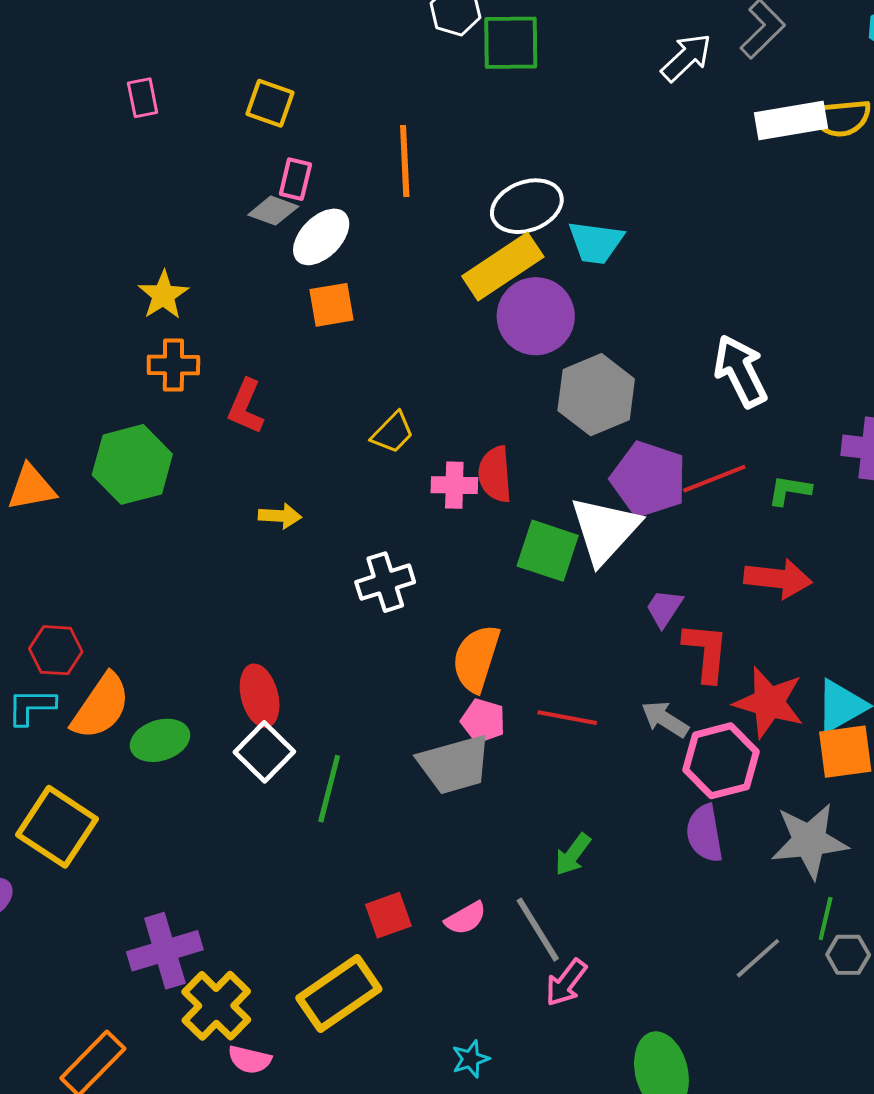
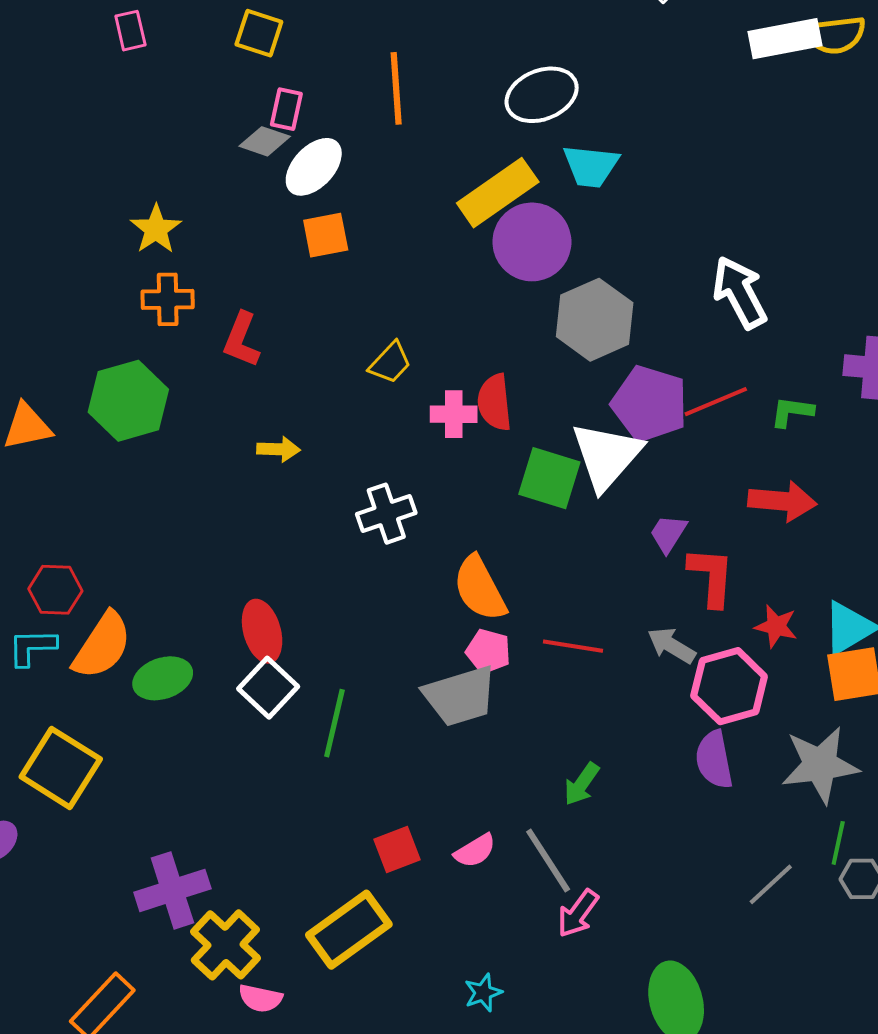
white ellipse: (527, 206) -> (542, 95), moved
orange semicircle: (476, 658) -> (480, 588), turned -44
red star: (769, 702) -> (776, 626), size x0.6

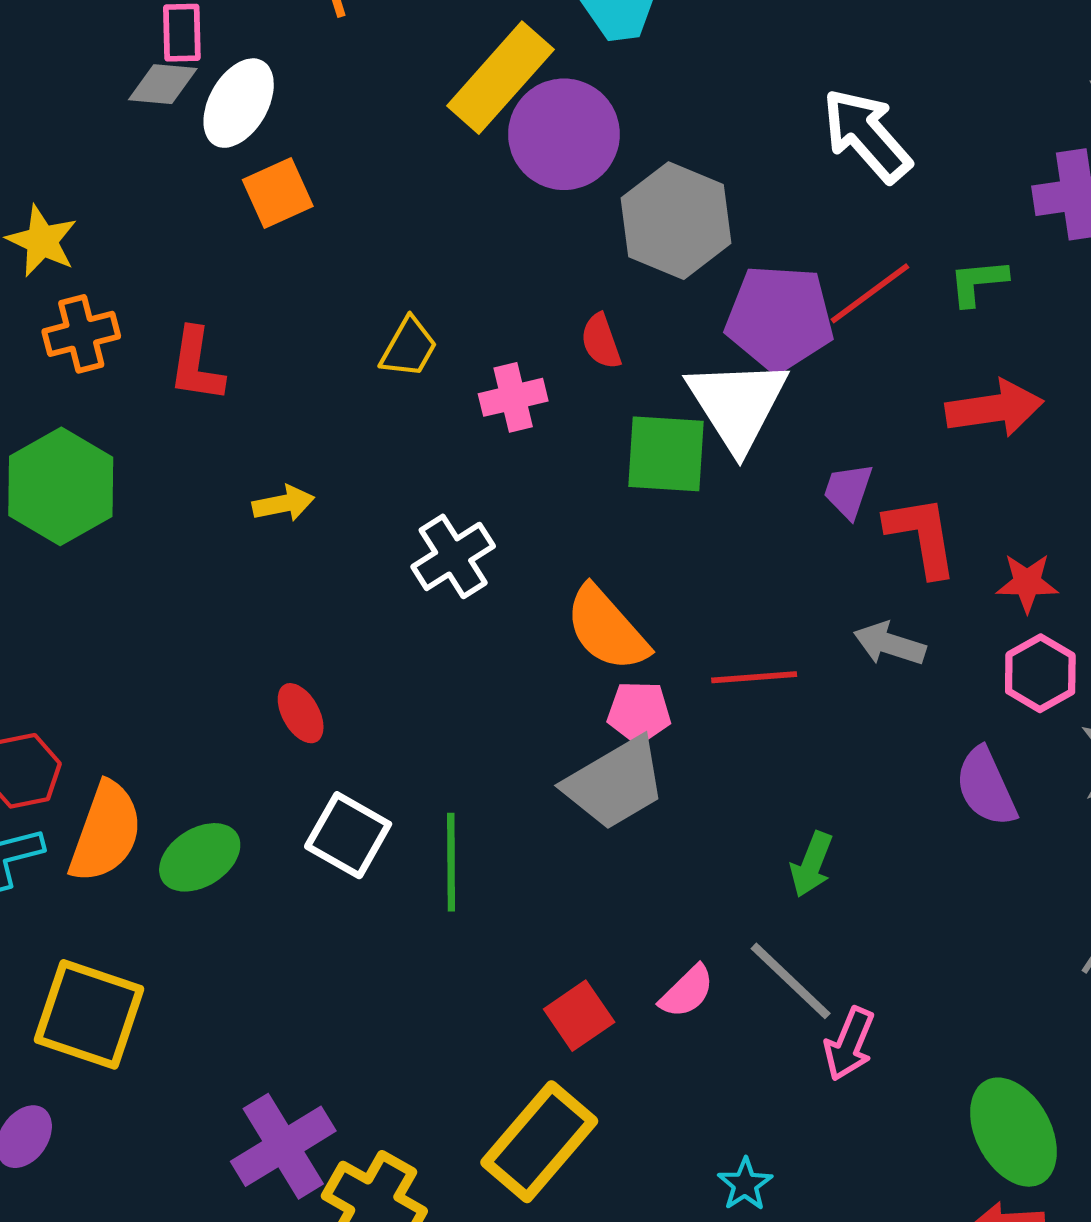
red semicircle: (495, 402) -> (601, 341), moved, size x0.7
red ellipse: (262, 631) -> (301, 713), moved, size x0.7
pink hexagon: (729, 686) -> (1040, 673), moved, size x0.7

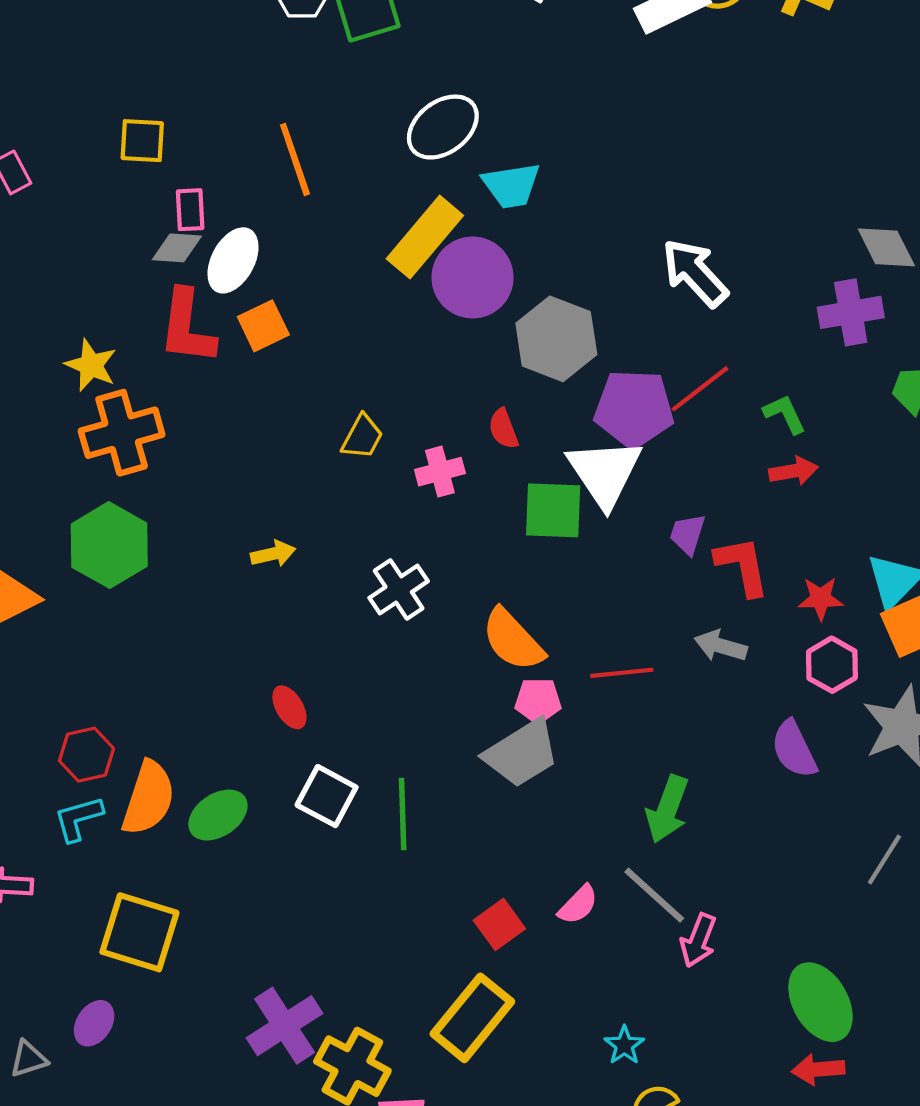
green L-shape: (978, 282) -> (785, 414), moved, turned 72
orange cross: (81, 334) -> (122, 433), size x1.5
red L-shape: (196, 365) -> (187, 327), moved, size x1.4
red arrow: (994, 408) -> (793, 471), size x0.7
green arrow: (812, 864) -> (667, 809), size x1.4

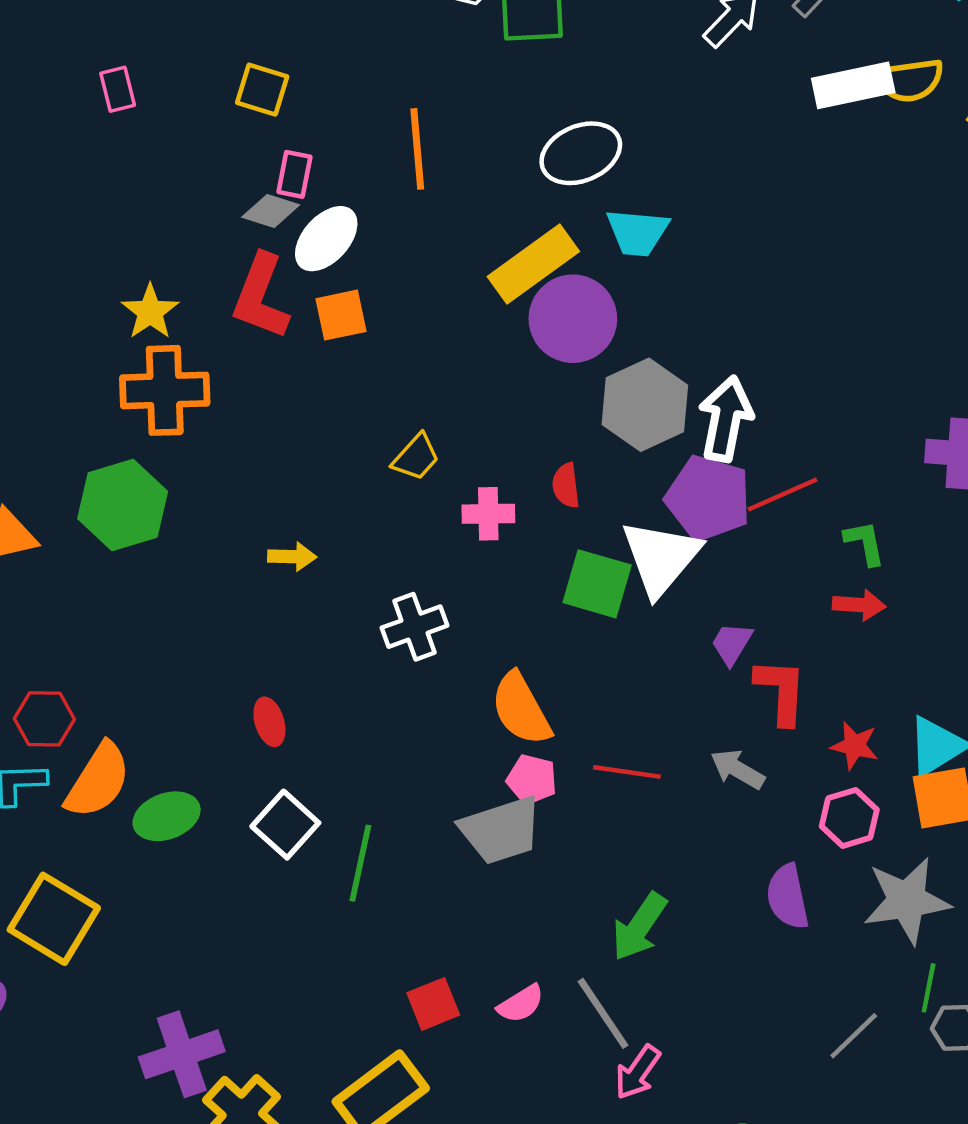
white arrow: (695, 273) -> (726, 419), moved, turned 40

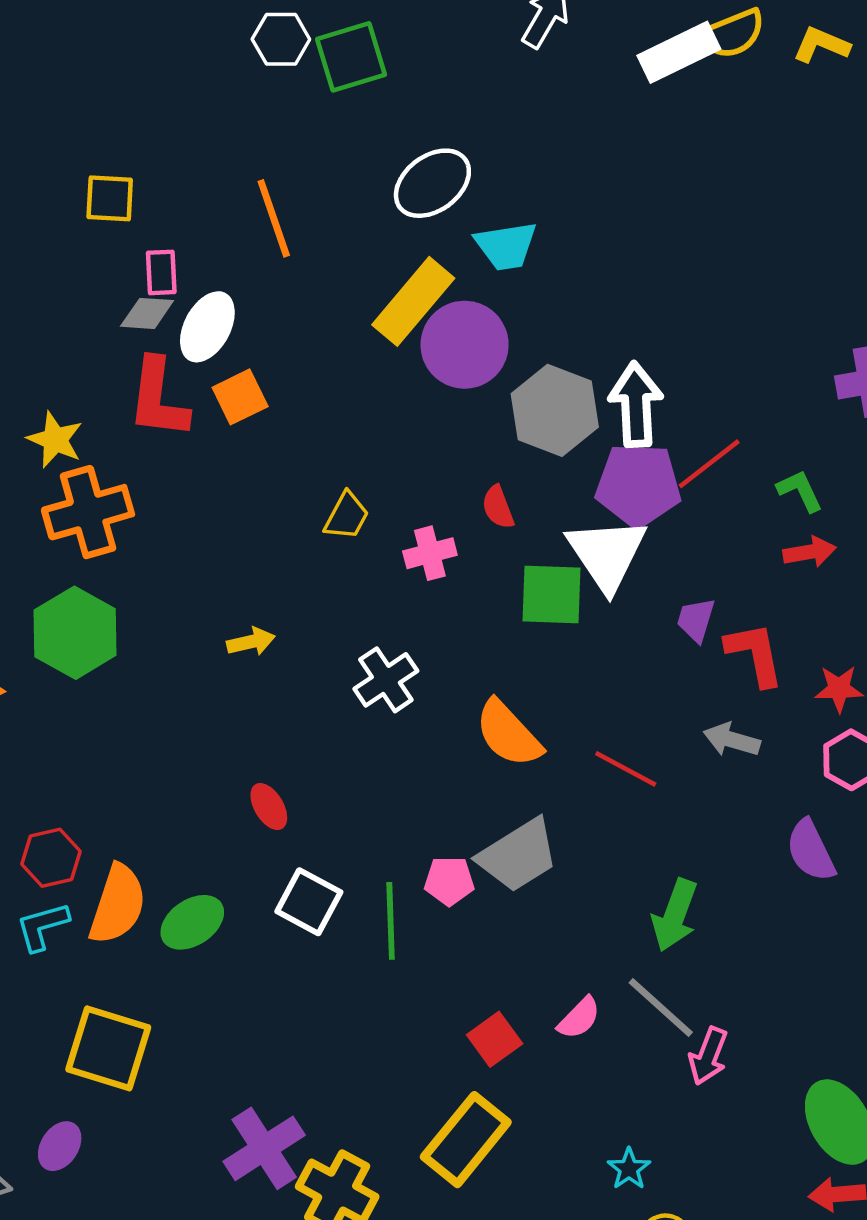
red line: (627, 772) -> (626, 769), turned 34
pink pentagon: (532, 779) -> (449, 881), moved

